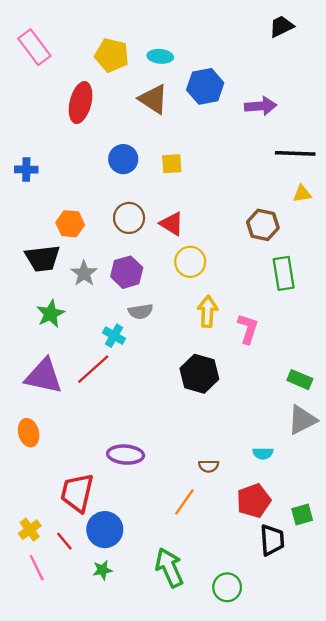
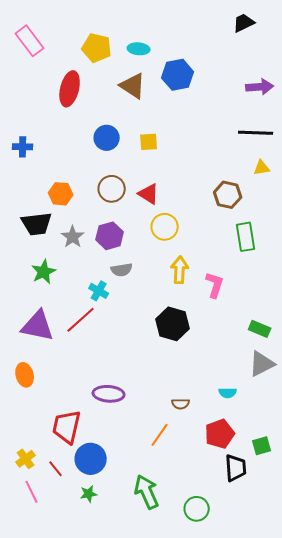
purple arrow: (261, 106) -> (260, 87), moved

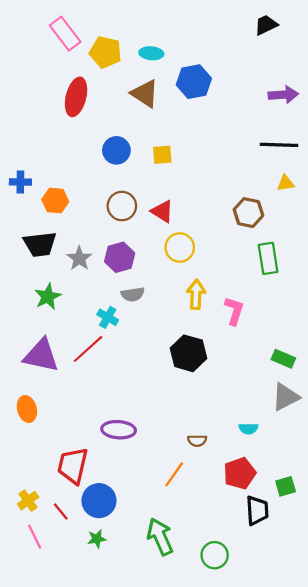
pink rectangle: (30, 41) -> (65, 34), moved
blue cross: (23, 147) -> (20, 182), moved
orange hexagon: (61, 194) -> (55, 201), moved

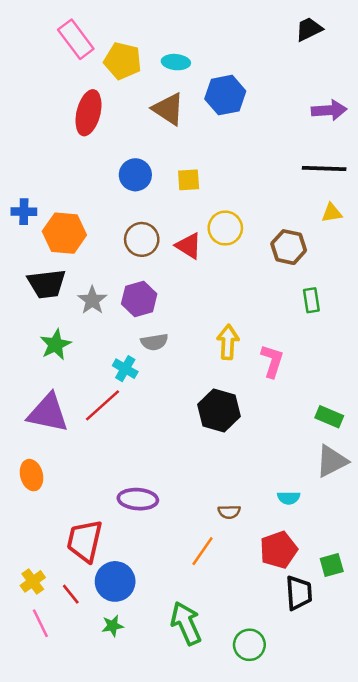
orange hexagon: (55, 201) -> (64, 233), size x1.4
yellow circle: (180, 247) -> (225, 228), moved
green rectangle: (268, 258) -> (311, 300), size x0.7

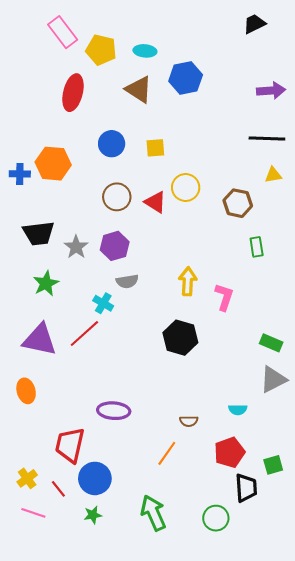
orange hexagon: (64, 233) -> (53, 164), moved
pink line: (40, 623) -> (33, 513), turned -45
green circle: (249, 645) -> (216, 518), moved

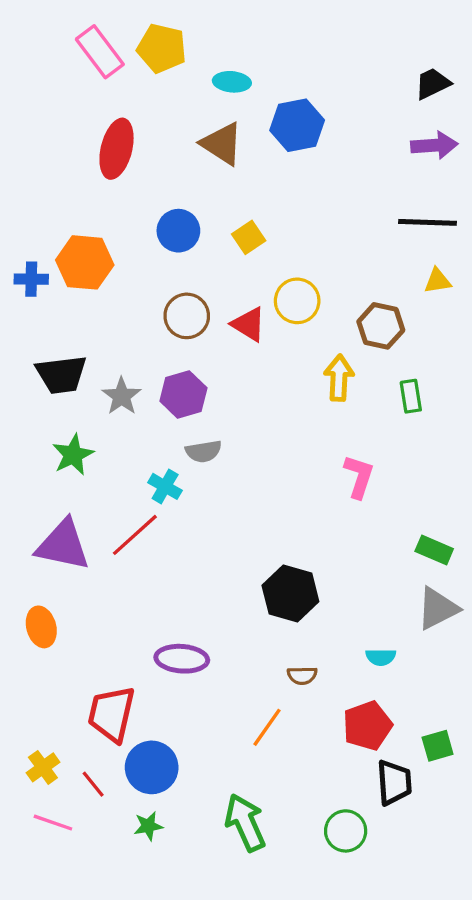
black trapezoid: (254, 24) -> (433, 83), moved
yellow pentagon: (101, 50) -> (162, 48), moved
yellow square: (155, 148) -> (249, 237), turned -30
yellow arrow: (188, 281) -> (339, 378), moved
black hexagon: (180, 338) -> (290, 594), moved

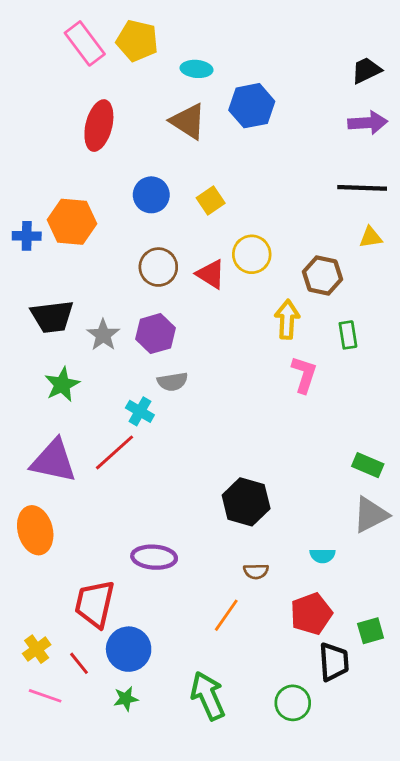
pink L-shape: (359, 476) -> (304, 375), moved
orange ellipse: (41, 627) -> (35, 530), size x1.4

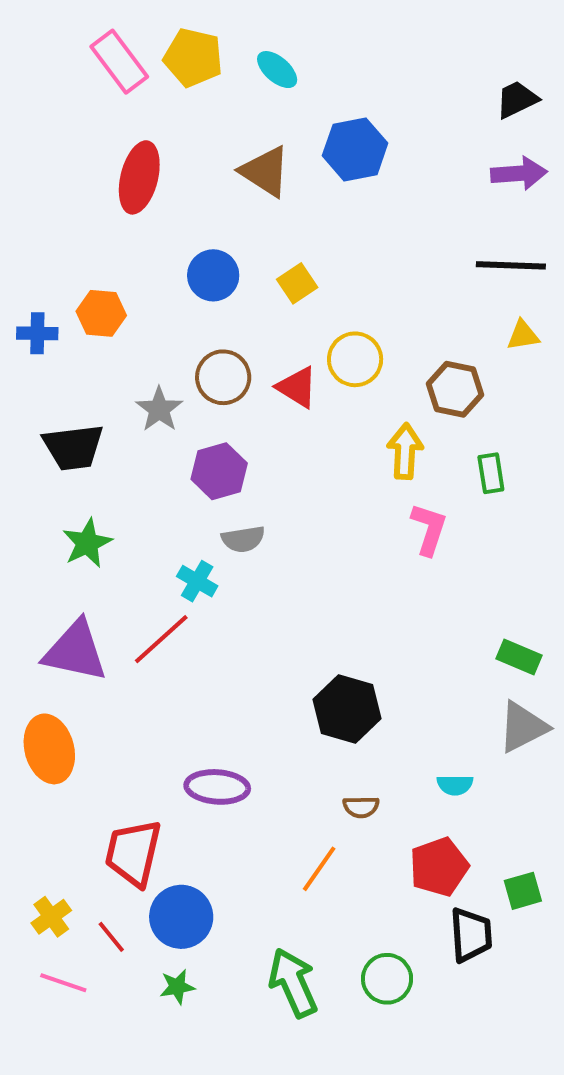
cyan ellipse: (197, 69) -> (277, 70), moved, turned 36
orange hexagon: (72, 222) -> (101, 313), size x0.7
gray star: (103, 335) -> (159, 409), moved
green circle: (293, 703) -> (387, 979), moved

